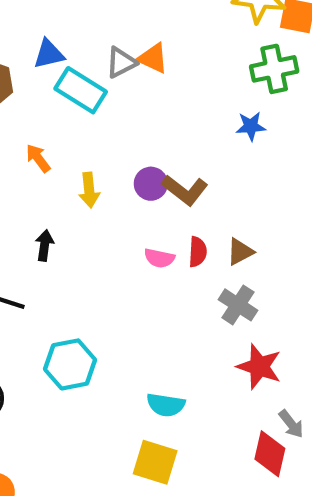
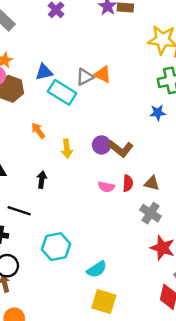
brown triangle: (240, 252) -> (152, 183), turned 42
cyan semicircle: (166, 405) -> (97, 269), moved, turned -42

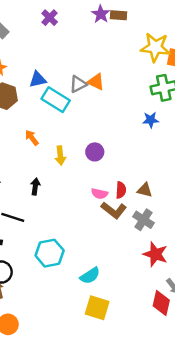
brown L-shape: (121, 149) -> (114, 210), moved

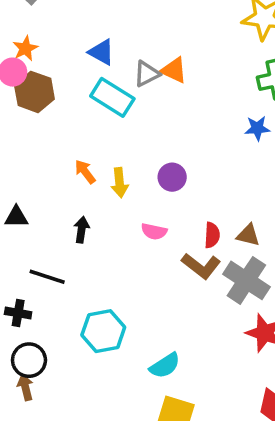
blue triangle: (38, 79) -> (101, 52), moved, turned 42
orange arrow: (32, 138) -> (85, 172), moved
pink semicircle: (100, 194) -> (154, 231), moved
gray cross: (143, 220) -> (246, 280), size x1.4

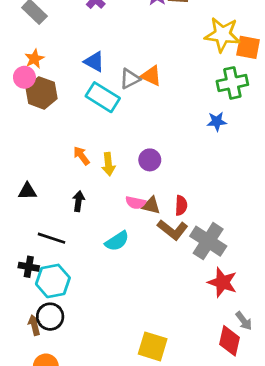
brown triangle: (248, 235) -> (151, 205), moved
cyan hexagon: (103, 331) -> (53, 281), moved
black circle: (29, 360) -> (50, 317), moved
cyan semicircle: (165, 366) -> (117, 241), moved

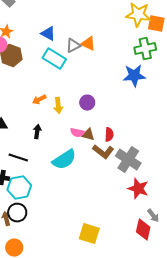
blue star: (217, 121) -> (134, 76), size x1.6
orange arrow: (81, 156) -> (39, 100), turned -80
cyan semicircle: (117, 241) -> (64, 160), size x1.4

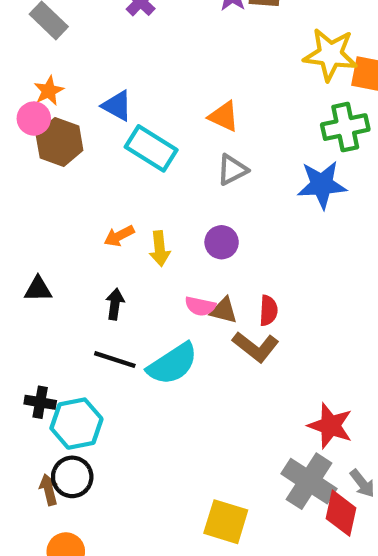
blue triangle: (48, 34) -> (117, 106), moved
gray triangle: (73, 46) -> (232, 170), moved
black line: (18, 158) -> (115, 360), moved
gray cross: (128, 160) -> (309, 481), moved

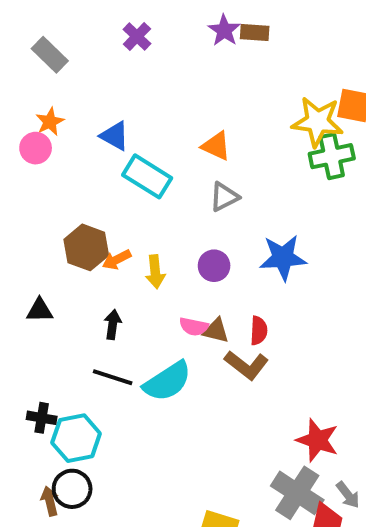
yellow star: (330, 55) -> (317, 122), moved
brown hexagon: (59, 142) -> (86, 247), moved
blue star: (322, 185) -> (283, 258), moved

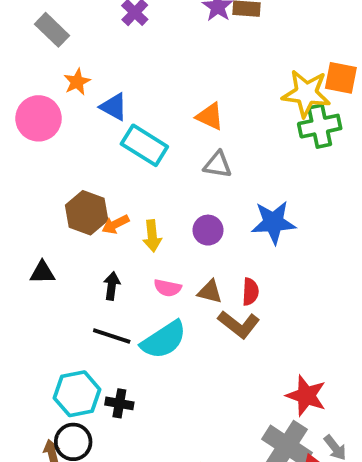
orange star: (50, 122) -> (77, 82), moved
pink circle: (36, 148) -> (39, 118), size x1.5
gray triangle: (224, 197) -> (218, 165), turned 36
pink semicircle: (194, 327) -> (168, 288), moved
black cross: (42, 418) -> (119, 403), moved

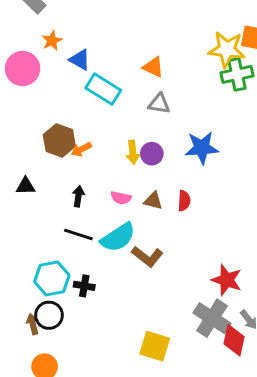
yellow arrow: (152, 236) -> (133, 152), moved
brown L-shape: (239, 324) -> (147, 256), moved

